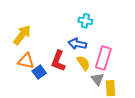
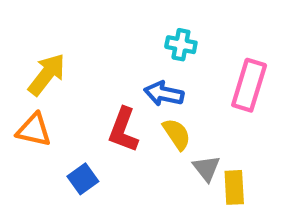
pink rectangle: (103, 58) -> (249, 85), moved
orange triangle: (26, 61) -> (34, 130), moved
blue square: (39, 72) -> (83, 179), moved

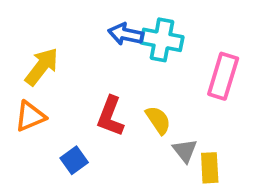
cyan cross: (181, 45) -> (162, 40), size x1.5
blue arrow: (164, 94) -> (126, 34), moved
orange triangle: (34, 130) -> (30, 116), turned -36

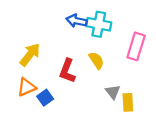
yellow arrow: (42, 67) -> (30, 55), moved
orange triangle: (30, 116) -> (26, 87), moved
yellow semicircle: (158, 120) -> (96, 60), moved

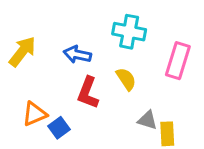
blue arrow: (77, 21) -> (77, 55), moved
yellow arrow: (30, 55) -> (22, 52), moved
gray triangle: (113, 92) -> (147, 120), turned -35

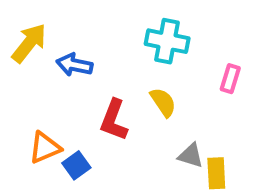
yellow arrow: (22, 52) -> (29, 43), moved
blue arrow: (77, 55) -> (74, 65), moved
pink rectangle: (178, 61) -> (230, 79), size x0.6

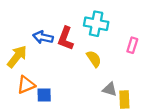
yellow arrow: (29, 43) -> (17, 57), moved
red L-shape: (114, 120) -> (66, 38), moved
blue square: (76, 165) -> (44, 95), turned 35

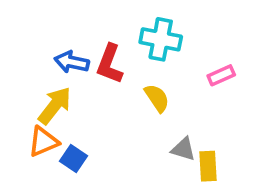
pink rectangle: (132, 45) -> (221, 75), turned 49
yellow arrow: (17, 57) -> (55, 106), moved
blue square: (44, 95) -> (74, 159), turned 35

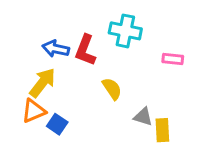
pink rectangle: (221, 75) -> (173, 59), turned 30
yellow semicircle: (157, 98) -> (112, 89), moved

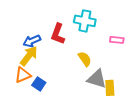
blue arrow: (56, 49) -> (32, 41), moved, turned -36
yellow semicircle: (112, 89) -> (85, 59), moved
gray triangle: (143, 117) -> (97, 79), size x1.5

